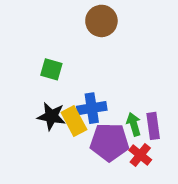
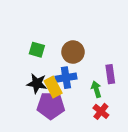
brown circle: (101, 21) -> (73, 52), moved
purple rectangle: (153, 126) -> (110, 74), moved
purple pentagon: (110, 142) -> (51, 106), moved

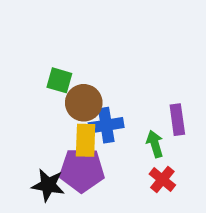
brown circle: (73, 52) -> (84, 103), moved
black star: (37, 83) -> (48, 185), moved
yellow rectangle: (53, 87) -> (86, 140), turned 30

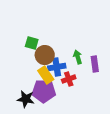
yellow rectangle: (86, 140) -> (46, 75), turned -36
green arrow: (155, 144) -> (78, 57), moved
red cross: (162, 180) -> (69, 79), moved, turned 32

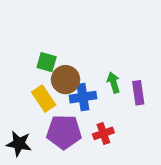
yellow rectangle: (46, 75) -> (44, 99), moved
red cross: (69, 79) -> (103, 133), moved
black star: (26, 99) -> (19, 144), moved

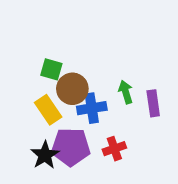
black star: (19, 144) -> (45, 155), moved, turned 30

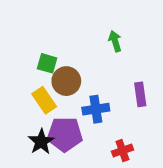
green arrow: (126, 92) -> (115, 41), moved
blue cross: (92, 108) -> (96, 109), moved
red cross: (114, 149) -> (122, 151), moved

